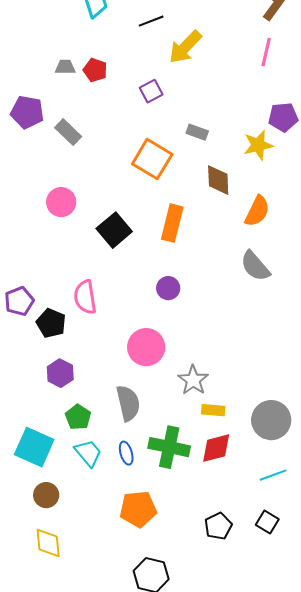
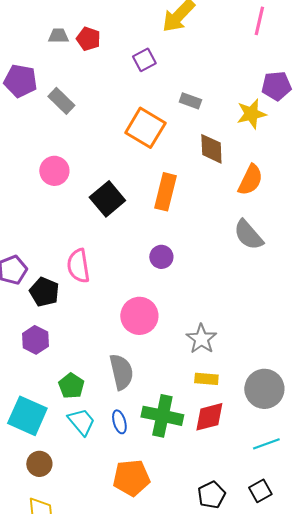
purple hexagon: (60, 373) -> (35, 340), moved
gray star: (193, 380) -> (201, 339), moved
black square: (267, 522) -> (260, 491), turned 30

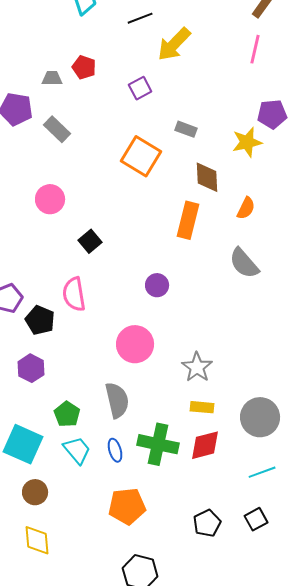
gray trapezoid: (58, 36) -> (52, 78), moved
orange semicircle: (250, 180) -> (246, 208), size x0.7
orange rectangle: (165, 192) -> (188, 220), moved
black square: (107, 199) -> (90, 241), moved, size x0.7

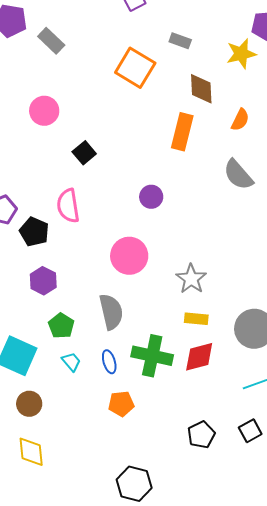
purple hexagon: (31, 368) -> (43, 281), moved
cyan trapezoid: (77, 450) -> (71, 362), size x0.7
orange pentagon: (127, 506) -> (121, 404), moved, size x0.7

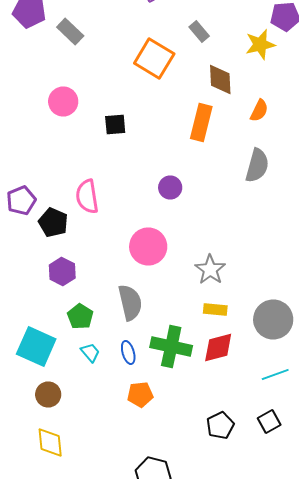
gray rectangle: (180, 41) -> (199, 32), turned 30
black square: (84, 153) -> (115, 124), moved, turned 35
gray semicircle: (238, 175) -> (257, 166), turned -124

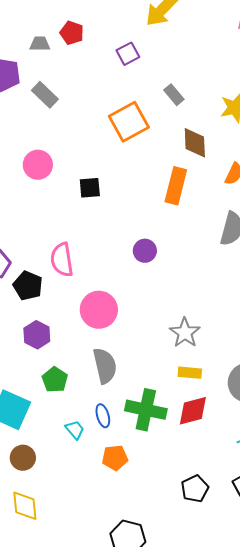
orange square: (154, 58) -> (129, 122), turned 30
pink circle: (148, 246) -> (99, 310), moved
cyan trapezoid: (90, 352) -> (75, 430), moved

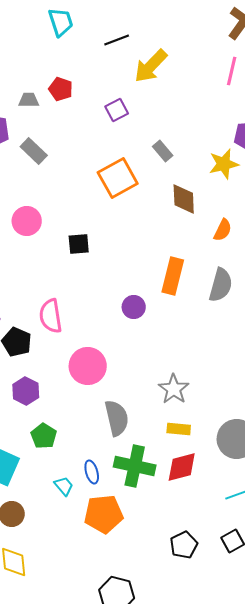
orange rectangle: (176, 186) -> (173, 276), moved
gray semicircle: (105, 366) -> (117, 418), moved
orange pentagon: (115, 458) -> (104, 514), size x1.5

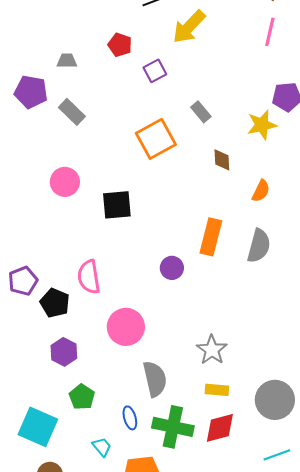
red pentagon: (61, 89) -> (120, 45), moved
brown diamond: (184, 199) -> (222, 160), size x0.7
black square: (79, 244) -> (117, 205), size x1.4
blue ellipse: (92, 472) -> (130, 418), moved

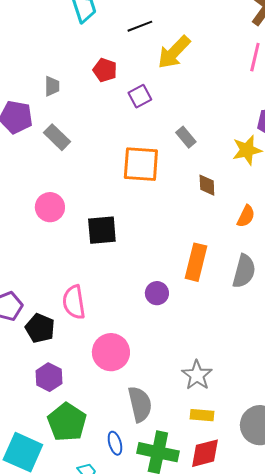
gray trapezoid: (67, 61) -> (52, 86), turned 90
orange square: (156, 139) -> (141, 164), turned 33
green pentagon: (82, 397) -> (67, 422), size x1.5

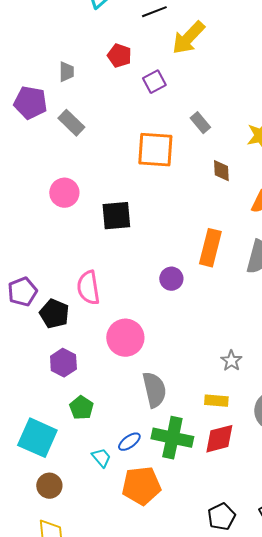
gray star: (197, 375) -> (231, 361), moved, size x0.7
green pentagon: (67, 422) -> (81, 408), size x0.6
blue ellipse: (115, 443) -> (129, 442), moved, turned 70

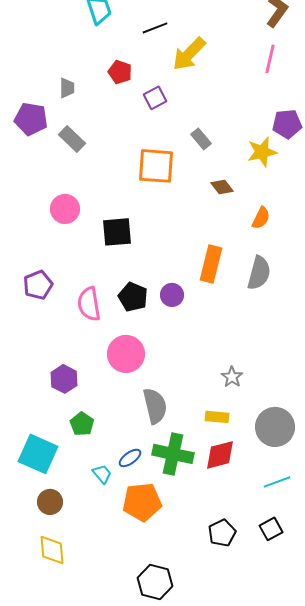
brown diamond: (221, 171) -> (222, 187), turned -35
purple pentagon: (22, 292) -> (38, 285), moved
black pentagon: (54, 314) -> (133, 297), moved

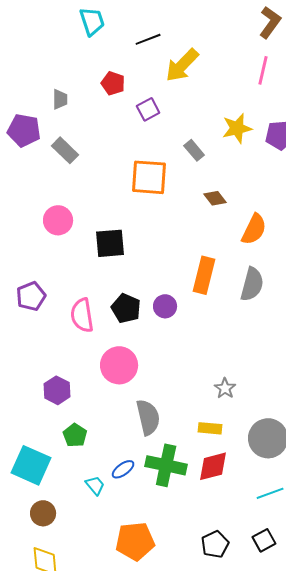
yellow star: (262, 152) -> (237, 128), moved
orange semicircle: (261, 218) -> (254, 229), size x1.4
orange pentagon: (142, 502) -> (135, 541), moved

